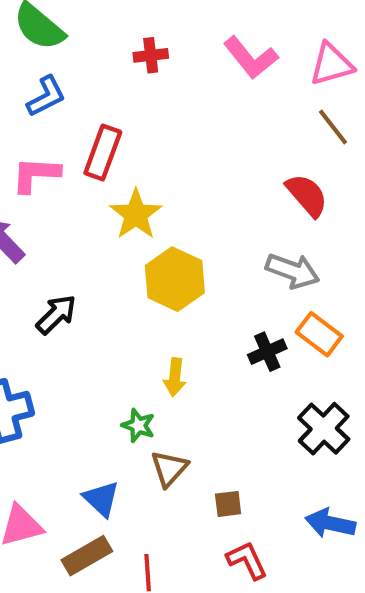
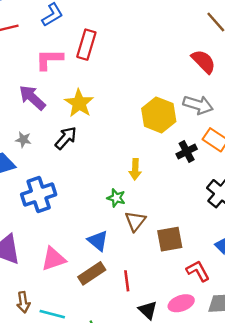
yellow star: (136, 214) -> (79, 103), moved
yellow hexagon: (175, 279) -> (159, 115), moved
brown square: (228, 504) -> (170, 239), size x1.6
red L-shape: (247, 560) -> (198, 271), moved

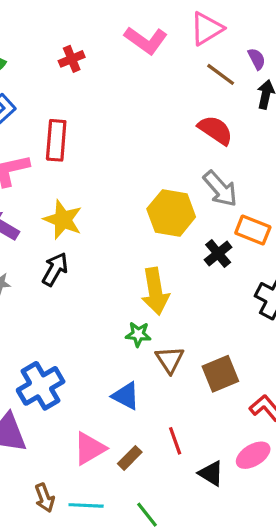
gray arrow: (198, 105) -> (220, 189), turned 44
yellow arrow: (135, 169) -> (155, 291), size x1.6
blue cross: (39, 195) -> (41, 386), moved
pink triangle: (53, 259) -> (90, 449), moved
brown rectangle: (92, 273) -> (130, 458), moved, size x0.7

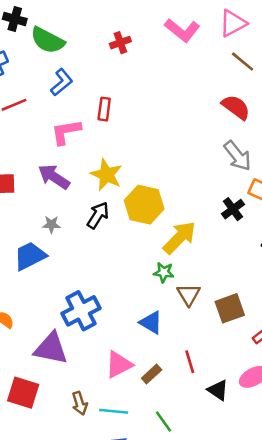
red rectangle: (56, 140) -> (104, 109), size x0.7
yellow hexagon: (171, 213) -> (144, 205), moved
yellow arrow: (155, 291) -> (180, 238), turned -129

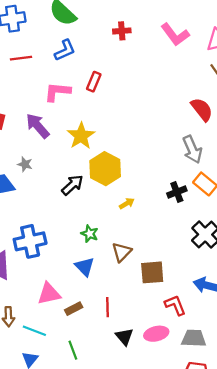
black arrow: (98, 215) -> (72, 185), moved
yellow arrow: (180, 238) -> (127, 203), size x0.5
green star: (164, 272) -> (90, 234), moved

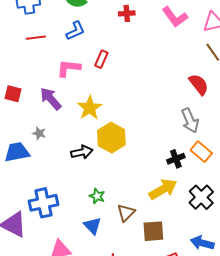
black arrow: (72, 185) -> (82, 152), turned 30
yellow arrow: (127, 203) -> (163, 189), moved, size x2.0

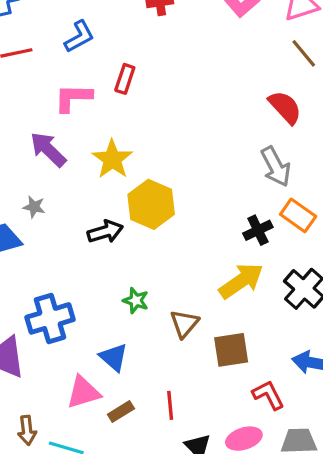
blue triangle: (93, 226) -> (114, 357), moved

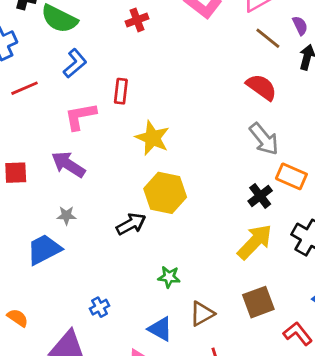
yellow star: (112, 159) -> (152, 138), moved
blue cross: (50, 318) -> (100, 307), size x0.5
brown triangle: (184, 324) -> (202, 314), moved, turned 32

